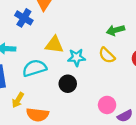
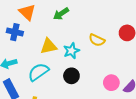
green arrow: (115, 30) -> (61, 14), moved

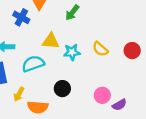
green arrow: (61, 14) -> (72, 13), turned -35
black circle: (71, 76) -> (62, 89), moved

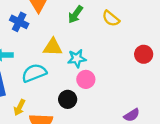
yellow semicircle: (100, 49) -> (111, 18), moved
pink circle: (102, 95) -> (86, 79), moved

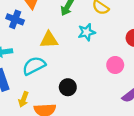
cyan star: (77, 59) -> (87, 32), moved
pink circle: (86, 79) -> (115, 65), moved

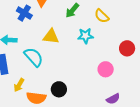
cyan semicircle: (34, 66) -> (34, 57), turned 65
black circle: (68, 87) -> (59, 89), moved

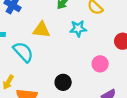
black circle: (59, 89) -> (63, 82), moved

